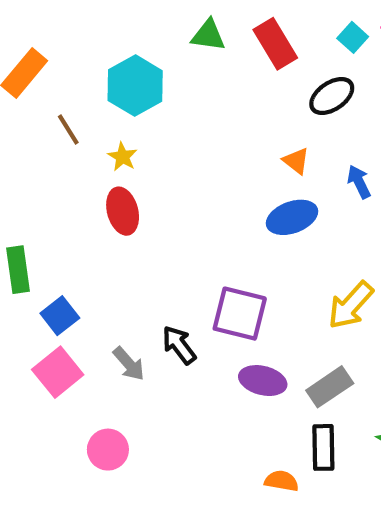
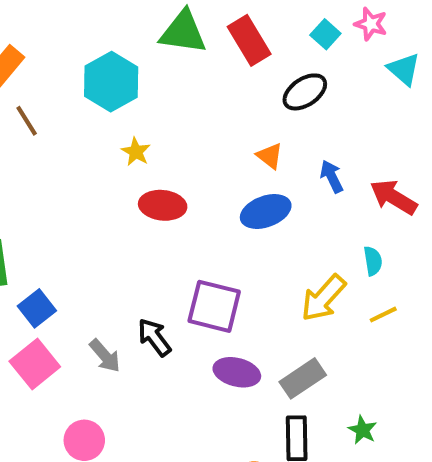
green triangle: (208, 35) -> (183, 32), size x1.4
brown line: (68, 129) -> (27, 121), moved
yellow star: (123, 157) -> (136, 152), moved
red ellipse: (123, 211) -> (163, 205), moved, turned -69

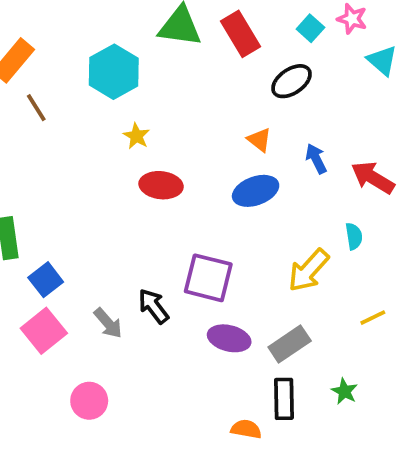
yellow line: (383, 315) -> (373, 318), moved

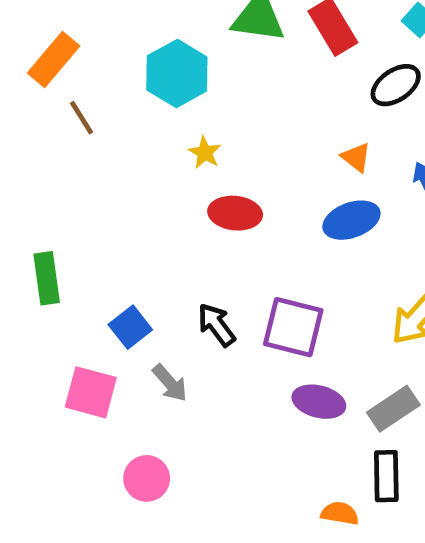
blue square: (46, 280) -> (130, 327), moved
black arrow: (153, 306) -> (216, 325), moved
pink square: (44, 331) -> (91, 392), turned -36

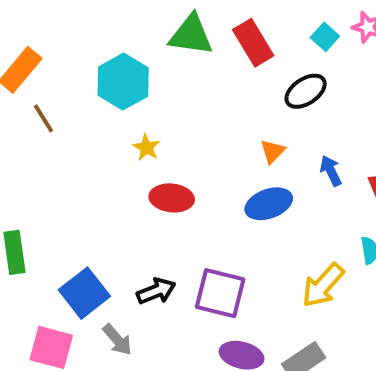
orange triangle: (356, 157) -> (273, 151), turned 36
black arrow: (216, 325) -> (156, 291), turned 105
blue square: (130, 327) -> (84, 293), size x1.4

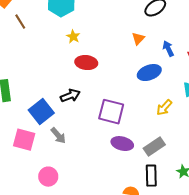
blue ellipse: (269, 204) -> (149, 73), moved
yellow arrow: (323, 285) -> (164, 108), size x0.7
black arrow: (156, 291) -> (70, 96), moved

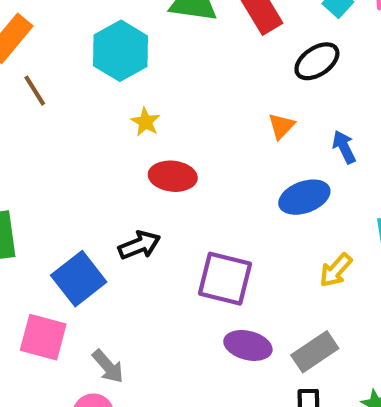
gray arrow: (58, 136) -> (108, 366), moved

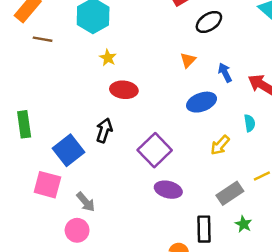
brown line: (35, 91) -> (43, 39), turned -48
black arrow: (139, 245) -> (104, 130), turned -50
purple square: (225, 279) -> (155, 150), turned 32
gray rectangle: (315, 352) -> (230, 193), moved

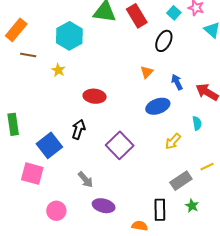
black ellipse: (209, 22) -> (164, 41), turned -30
yellow star: (108, 58) -> (58, 70), moved
purple ellipse: (168, 190) -> (104, 206), moved
gray arrow: (86, 202) -> (85, 180), moved

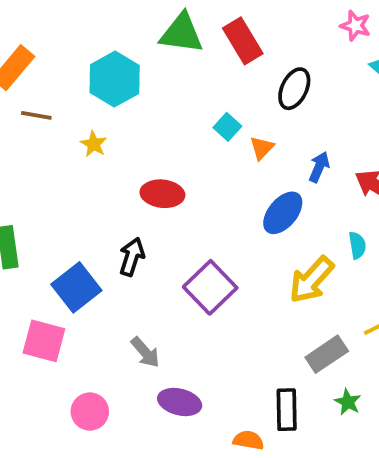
cyan square: (174, 13) -> (227, 127), moved
blue arrow: (177, 82) -> (319, 167), turned 49
blue ellipse: (158, 106) -> (283, 213), turned -30
yellow arrow: (173, 141) -> (311, 280), size x1.5

